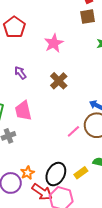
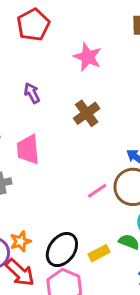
pink star: (54, 43) -> (88, 57), turned -30
red arrow: (42, 192) -> (20, 273), moved

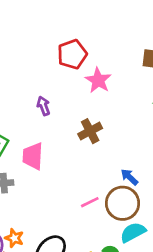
red pentagon: (33, 25) -> (72, 54), moved
orange star: (21, 241) -> (14, 238), turned 30

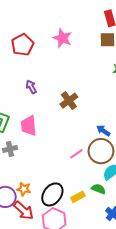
red pentagon: (72, 54) -> (23, 45), moved
pink star: (98, 80) -> (62, 38), moved

